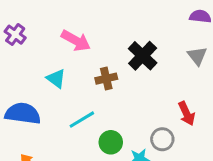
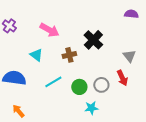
gray triangle: (197, 56) -> (129, 56), moved
gray circle: (162, 139) -> (101, 85), moved
green circle: (111, 142) -> (79, 87), moved

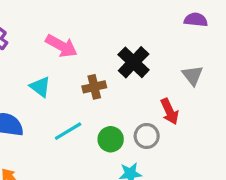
gray triangle: (129, 56) -> (193, 75), moved
red arrow: (122, 78) -> (170, 111), moved

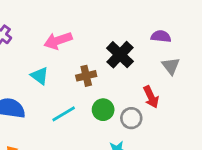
purple semicircle: (196, 20) -> (161, 36), moved
pink arrow: (61, 46) -> (58, 41), turned 132
green circle: (111, 139) -> (103, 110), moved

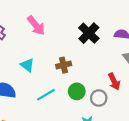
pink arrow: (58, 41) -> (36, 25), moved, turned -110
black cross: (120, 55) -> (89, 33), moved

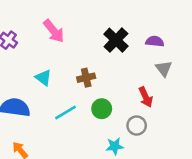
gray circle: (99, 98) -> (137, 126), moved

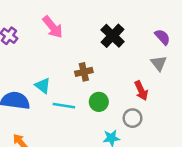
purple semicircle: (155, 41) -> (162, 37), moved, turned 42
cyan triangle: (43, 78) -> (43, 86), moved
cyan line: (65, 113) -> (64, 106), turned 40

